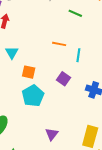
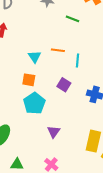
cyan triangle: (12, 53) -> (35, 57), moved
purple triangle: (52, 134) -> (54, 132), moved

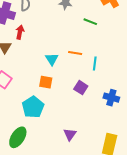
cyan pentagon: (34, 103) -> (33, 107), moved

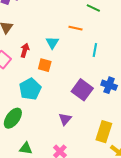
red arrow: (20, 32) -> (25, 50), moved
orange line: (75, 53) -> (75, 28), moved
purple square: (81, 88) -> (82, 90), moved, size x1.5

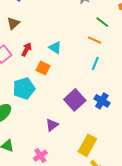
orange line: (75, 28) -> (95, 40), moved
cyan triangle: (52, 43) -> (55, 48), turned -40

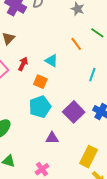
orange line: (95, 40) -> (76, 44), moved, turned 32
cyan pentagon: (24, 89) -> (40, 107), moved
purple triangle: (52, 125) -> (52, 138), turned 40

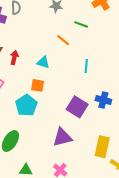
red arrow: (23, 64) -> (14, 58), moved
cyan pentagon: (40, 107) -> (26, 105), moved
purple triangle: (52, 138) -> (62, 137), size x1.5

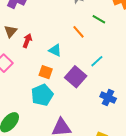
cyan line: (86, 66) -> (97, 61), turned 32
cyan pentagon: (26, 105) -> (42, 95), moved
purple square: (77, 107) -> (76, 77), moved

